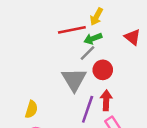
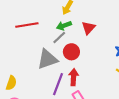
red line: (72, 30) -> (27, 25), moved
red triangle: (132, 37) -> (88, 28), moved, turned 32
gray triangle: (74, 80) -> (47, 59), turned 40

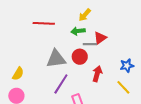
gray line: (59, 37) -> (90, 44), moved, turned 32
red arrow: (74, 77) -> (97, 74), moved

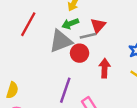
red line: (44, 23) -> (28, 24), turned -50
gray triangle: (56, 59) -> (61, 41), moved

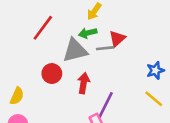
red circle: (80, 53) -> (52, 74), moved
red arrow: (105, 68) -> (84, 83), moved
purple line: (65, 90) -> (106, 105), moved

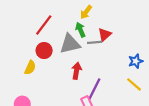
green arrow: (88, 33) -> (81, 30), turned 80
red circle: (52, 74) -> (44, 51), moved
yellow semicircle: (17, 96) -> (30, 68), moved

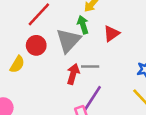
gray line: (94, 42) -> (90, 66), moved
gray triangle: (70, 44) -> (68, 40), turned -40

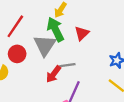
green arrow: (83, 25) -> (55, 29), size x1.5
red arrow: (73, 74) -> (53, 74), turned -150

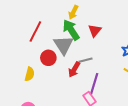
red circle: (17, 54) -> (48, 58), moved

